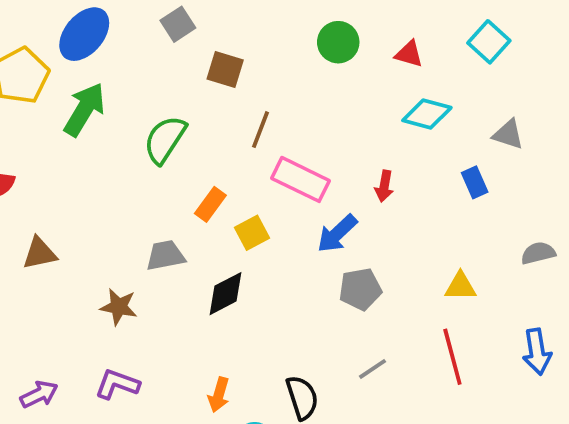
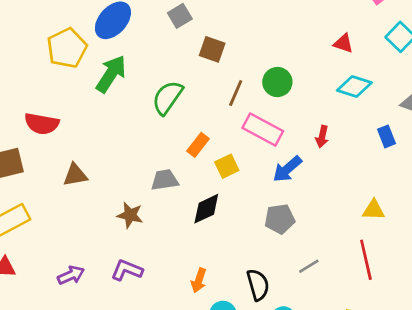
green circle: (338, 42) -> (277, 82), moved
gray pentagon: (360, 289) -> (280, 219), moved

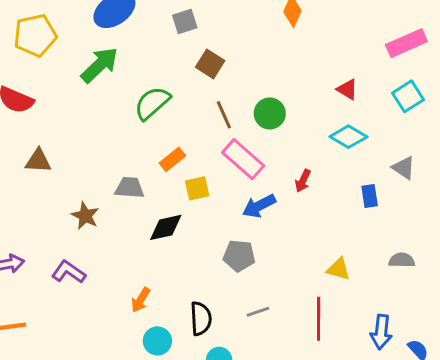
yellow pentagon: (67, 48) -> (35, 35), moved
brown line: (236, 93) -> (224, 115), turned -60

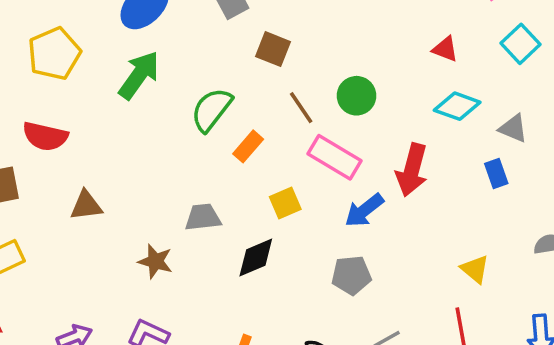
orange rectangle: (172, 159) -> (248, 146), moved
gray triangle: (404, 168) -> (513, 128), moved
red arrow: (303, 181) -> (412, 170), size x1.8
yellow triangle: (338, 269) -> (475, 269), turned 35

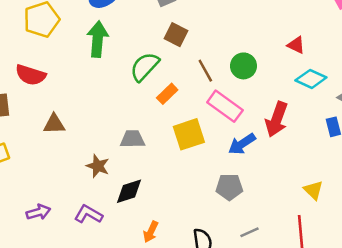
brown square: (273, 49) -> (176, 35), moved
red triangle: (445, 49) -> (296, 45), moved
green arrow: (139, 75) -> (98, 39), turned -36
yellow square: (285, 203) -> (189, 134), size x1.5
black diamond: (256, 257) -> (129, 191), moved

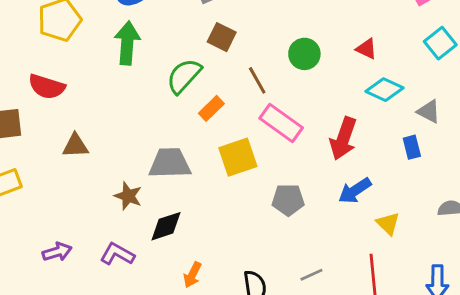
green circle: (243, 66) -> (304, 54), moved
gray trapezoid: (132, 139) -> (170, 163), size x1.4
blue arrow: (242, 144) -> (355, 191), moved
gray pentagon: (229, 187) -> (288, 200), moved

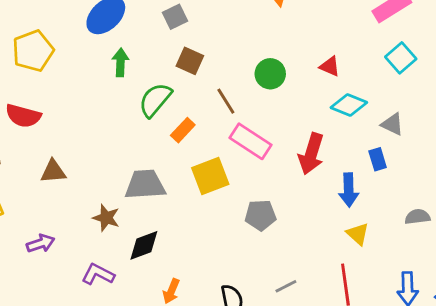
green arrow: (127, 43) -> (120, 62), moved, size x0.7
blue arrow: (355, 191) -> (349, 190), moved, turned -56
purple arrow: (57, 252) -> (41, 243), moved

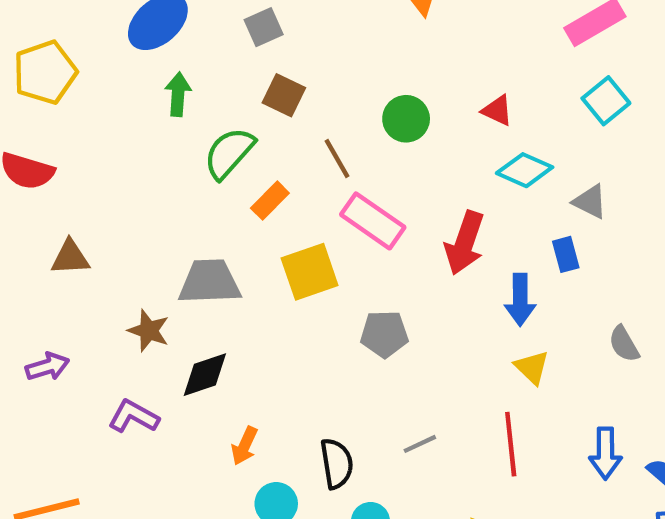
gray semicircle: (418, 217) -> (624, 344), turned -115

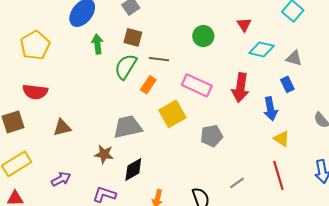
brown square: (284, 95) -> (133, 37), moved
red triangle: (497, 110) -> (244, 25), turned 42
brown line: (337, 159) -> (159, 59), moved, turned -42

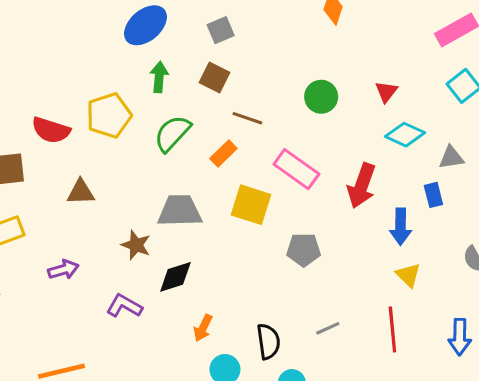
yellow pentagon: (35, 45) -> (109, 115), moved
gray triangle: (294, 58) -> (451, 158), turned -36
green semicircle: (126, 67) -> (172, 133), moved
yellow square: (172, 114) -> (251, 205), turned 36

